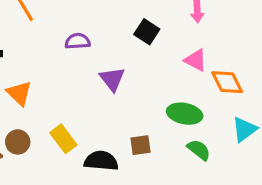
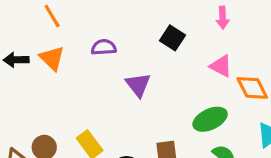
orange triangle: (19, 93) -> (52, 58), moved
green ellipse: (185, 114) -> (210, 119), turned -36

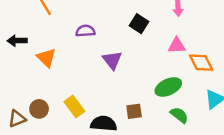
orange triangle: (52, 58) -> (46, 58), moved
pink triangle: (221, 66) -> (177, 46), turned -30

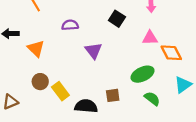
brown circle: (39, 109) -> (40, 82), moved

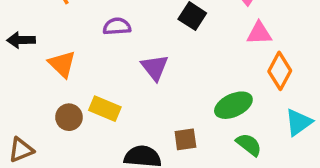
pink triangle: (150, 38) -> (259, 33), moved
orange diamond: (171, 53) -> (280, 71), turned 55
yellow rectangle: (60, 91) -> (105, 109), moved, turned -30

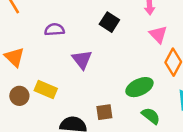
pink triangle: (259, 33) -> (158, 35), turned 48

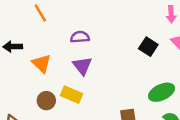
black square: (109, 22) -> (148, 47), moved
purple triangle: (82, 60) -> (82, 66), moved

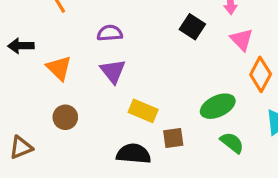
black square: (148, 47) -> (192, 27), moved
yellow rectangle: (72, 95) -> (143, 111), moved

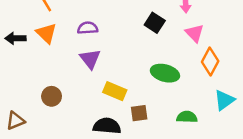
orange triangle: (59, 68) -> (46, 33), moved
green ellipse: (218, 106) -> (165, 73), moved, turned 40
green semicircle: (232, 143) -> (187, 117), turned -36

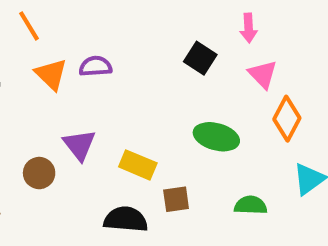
orange triangle: (46, 33) -> (51, 74), moved
purple triangle: (90, 59) -> (79, 145), moved

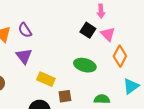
black square: (200, 58) -> (88, 30), moved
purple semicircle: (95, 66) -> (25, 30), turned -119
purple triangle: (79, 145) -> (24, 56), moved

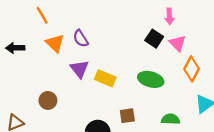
yellow rectangle: (46, 79) -> (105, 78), moved

